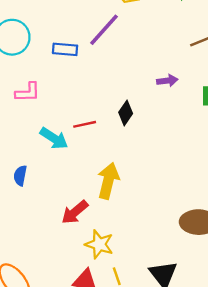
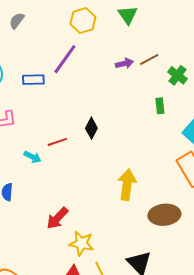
purple arrow: (167, 81) -> (124, 63), moved
cyan arrow: (54, 138) -> (32, 157), size x0.7
yellow arrow: (108, 181) -> (127, 185), moved

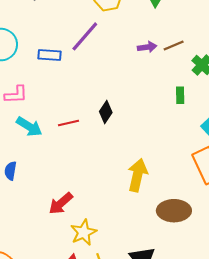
cyan arrow: (32, 157) -> (29, 127), moved, size x1.4
yellow star: (81, 243) -> (84, 232), turned 30

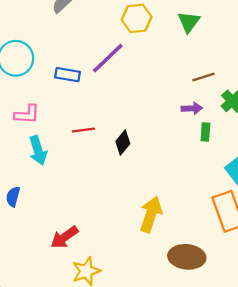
purple arrow: (147, 47) -> (192, 108), moved
red line: (68, 123) -> (83, 130), moved
cyan arrow: (29, 127) -> (38, 150), turned 35

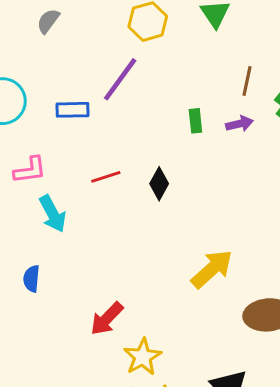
brown line: (203, 77) -> (247, 81), turned -50
green rectangle: (205, 132) -> (195, 121), moved
yellow arrow: (151, 214) -> (212, 269), turned 40

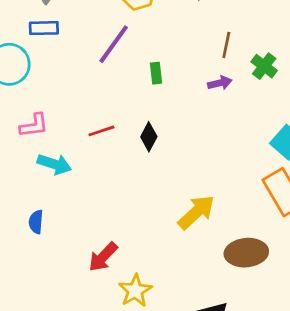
blue rectangle: (72, 110) -> (44, 28), moved
green rectangle: (195, 121) -> (156, 73), moved
cyan arrow: (53, 214) -> (54, 164), turned -44

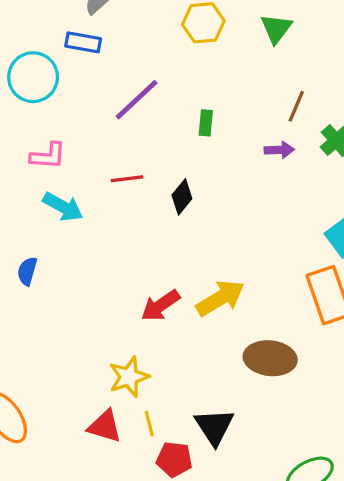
purple line: (114, 44) -> (137, 100), moved
red arrow: (103, 257) -> (160, 305), moved

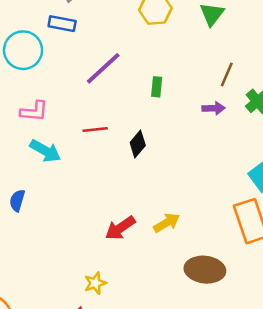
yellow arrow: (220, 298) -> (167, 223), size x0.7
yellow star: (129, 377) -> (95, 283), size x0.7

